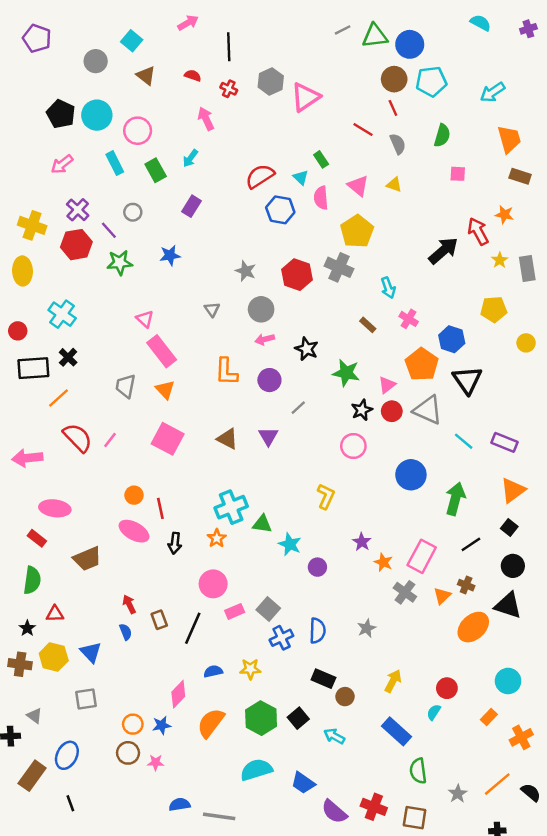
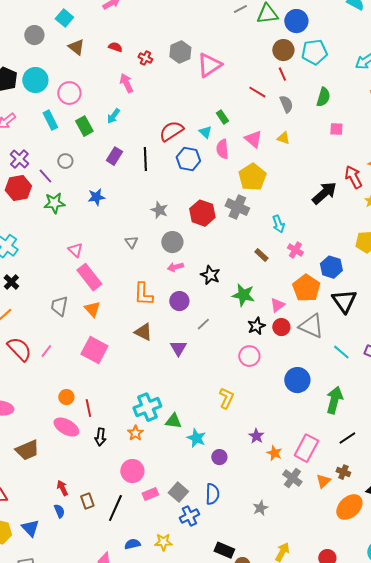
black line: (229, 47) -> (145, 159), moved
brown triangle: (228, 439) -> (143, 332), moved
blue semicircle: (317, 631) -> (212, 494), moved

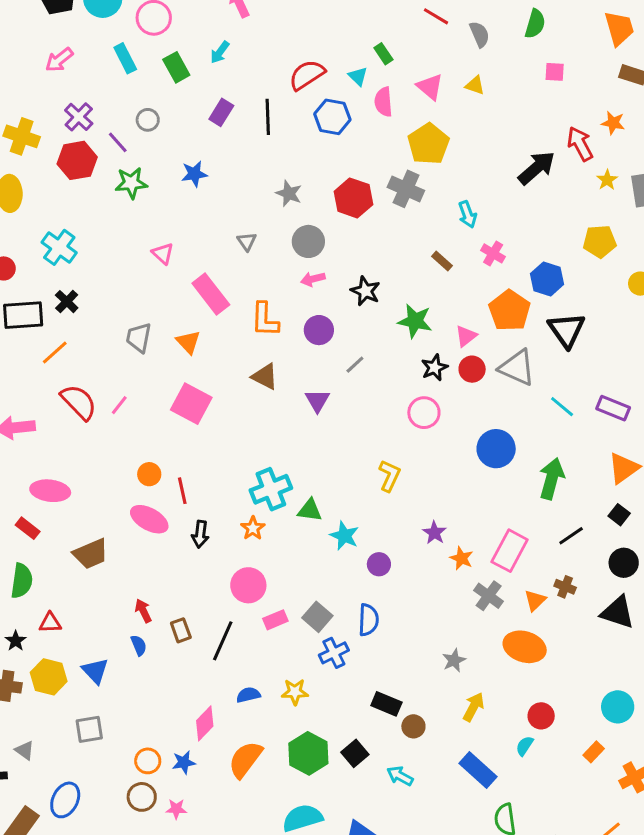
pink rectangle: (89, 277) -> (211, 294), moved
orange ellipse: (349, 507) -> (525, 647), moved, turned 60
gray star: (260, 508) -> (454, 660), moved

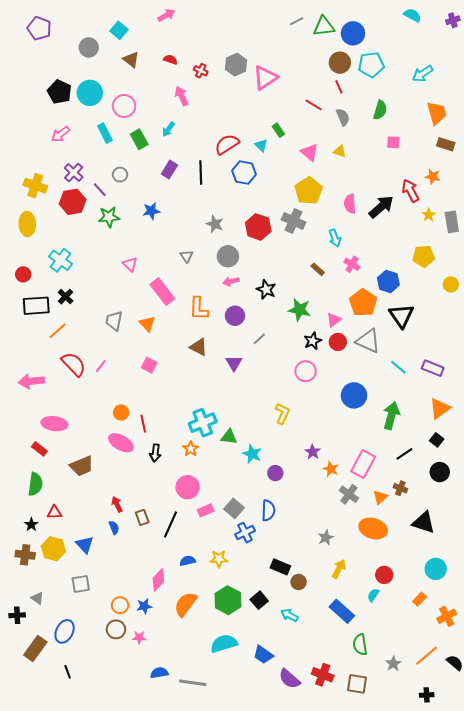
pink semicircle: (383, 102) -> (350, 204), moved
pink square: (191, 404) -> (149, 365), size x0.6
black triangle: (618, 612) -> (424, 522), moved

